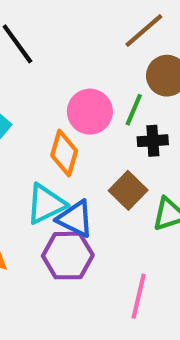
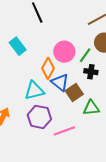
blue triangle: (75, 219) -> (60, 82), moved
pink line: (139, 296) -> (64, 131), moved, turned 45

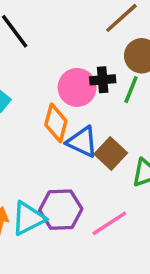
green line: (85, 55) -> (131, 90), moved
black cross: (91, 72) -> (103, 80), moved
cyan triangle: (34, 90) -> (28, 218), moved

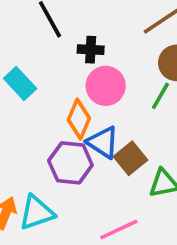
black cross: (103, 80) -> (91, 50), moved
purple hexagon: (61, 210) -> (70, 163), moved

